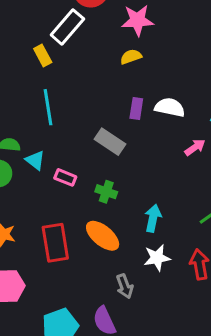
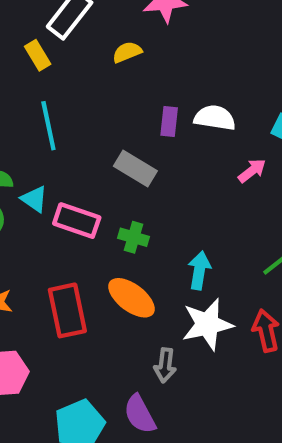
yellow semicircle: (131, 57) -> (127, 52), moved
pink rectangle: (65, 177) -> (77, 221), size x1.5
white star: (157, 258) -> (207, 324), size x1.4
gray arrow: (125, 286) -> (165, 365), turned 30

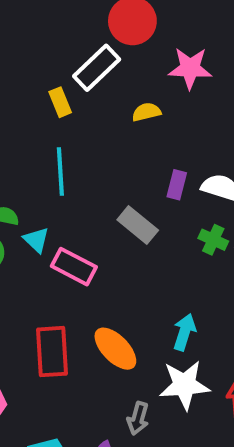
green cross: (134, 237) -> (213, 240), moved

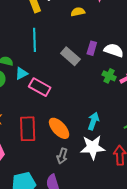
gray rectangle: (138, 225) -> (70, 56), moved
cyan triangle: (36, 240) -> (21, 73), turned 48
gray arrow: (138, 418) -> (62, 156), moved

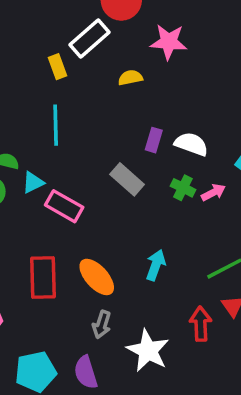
gray rectangle: (70, 56) -> (127, 179), moved
white star: (93, 147) -> (148, 351), moved, turned 30

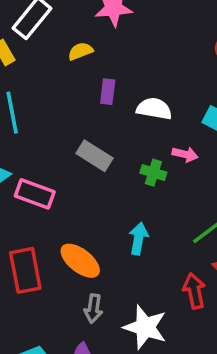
purple rectangle: (154, 140) -> (108, 92), moved
green cross: (183, 188) -> (153, 173), moved
pink arrow: (213, 192) -> (185, 154), turned 50

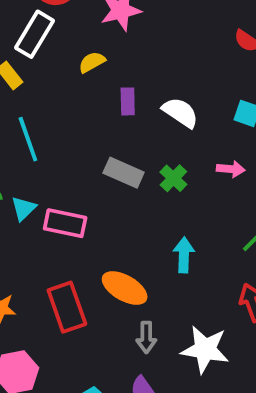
white semicircle: (154, 109) -> (180, 112), turned 32
pink arrow: (185, 154) -> (231, 169), moved
green cross: (153, 173) -> (173, 178), moved, turned 35

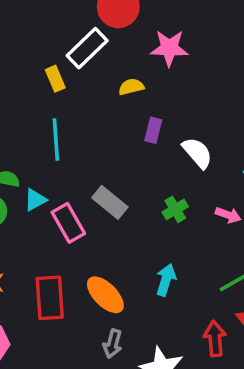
gray rectangle: (124, 173) -> (110, 202), moved
pink rectangle: (65, 223) -> (68, 223), turned 33

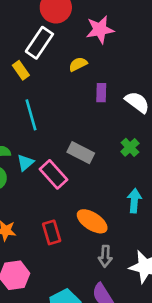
red rectangle: (50, 298) -> (52, 232), size x0.7

